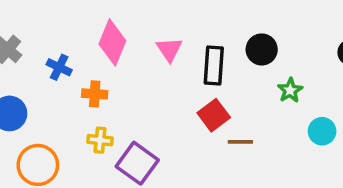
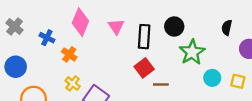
green star: (290, 90) -> (192, 52), size x1.6
orange cross: (95, 94) -> (69, 54), turned 32
yellow cross: (100, 140) -> (73, 83), turned 32

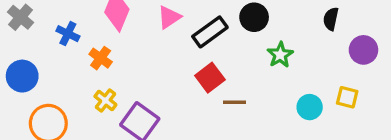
pink triangle: (116, 26) -> (169, 17), turned 30
black rectangle: (144, 37) -> (210, 32), turned 50
green star: (192, 52) -> (280, 55), size x0.7
cyan circle: (212, 78) -> (310, 107), moved

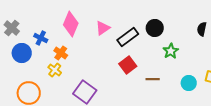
blue circle: (22, 76) -> (22, 53), moved
yellow cross: (105, 101) -> (55, 70), moved
brown line: (234, 102) -> (153, 79), moved

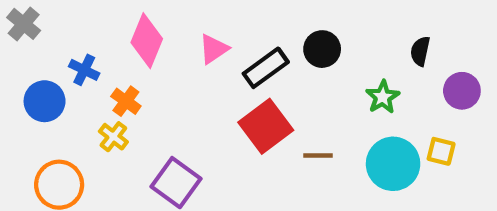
gray cross: (12, 28) -> (24, 24), moved
green star: (171, 51) -> (383, 97), moved
red square: (128, 65) -> (266, 126), size x1.4
cyan circle: (189, 83) -> (393, 164), size x1.6

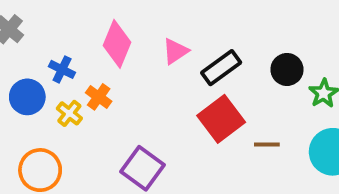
black circle: (322, 49) -> (287, 69), moved
yellow cross: (113, 137) -> (69, 113), moved

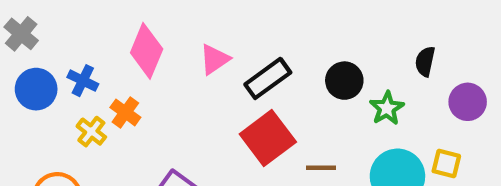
blue circle: (27, 97) -> (36, 89), moved

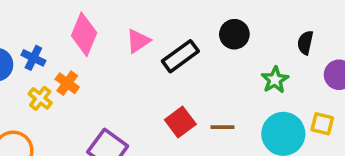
black circle: (344, 81) -> (234, 34), moved
red square: (268, 138) -> (180, 122), moved, size x0.7

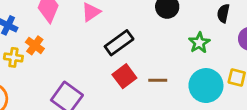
black rectangle: (180, 56) -> (119, 43), moved
yellow cross: (40, 98) -> (13, 57), turned -30

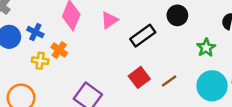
black rectangle: (119, 43) -> (143, 36), moved
brown line: (158, 80) -> (169, 81), turned -35

